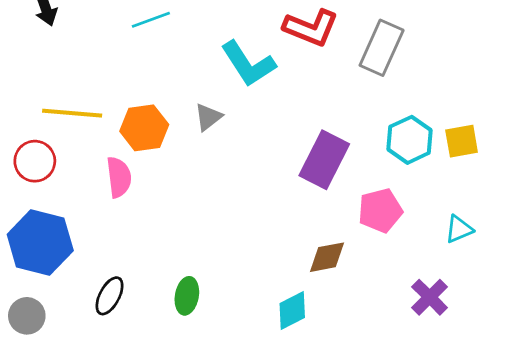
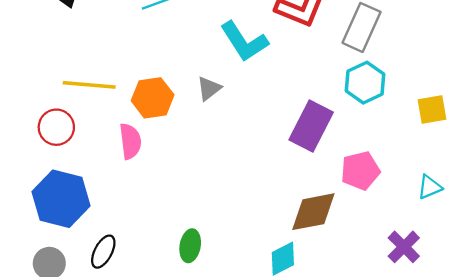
cyan hexagon: (410, 140) -> (365, 83), moved
brown diamond: (327, 257) -> (313, 212), size x1.4
black ellipse: (109, 296) -> (103, 252), moved

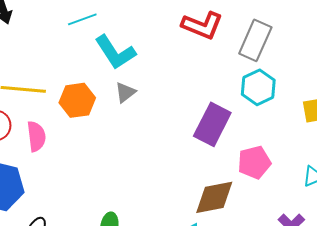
cyan L-shape: (244, 41) -> (115, 52), moved
pink semicircle: (130, 141) -> (36, 136), moved

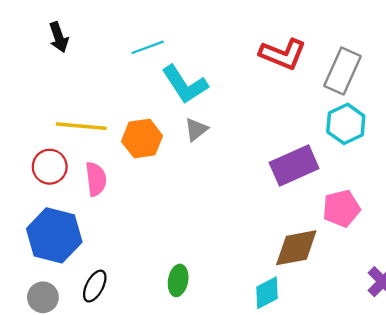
purple rectangle: (212, 124) -> (294, 166), turned 39

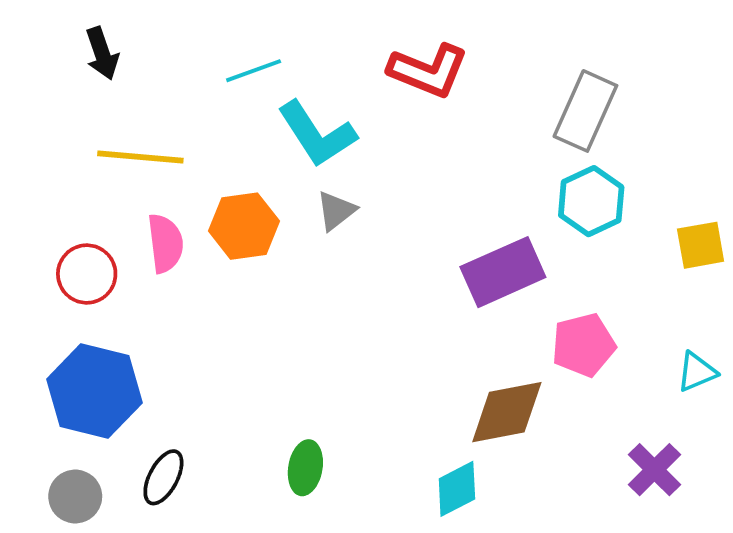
red L-shape: (283, 54) -> (428, 71), moved
yellow line: (81, 126) -> (140, 157), moved
pink semicircle: (96, 179) -> (165, 243), moved

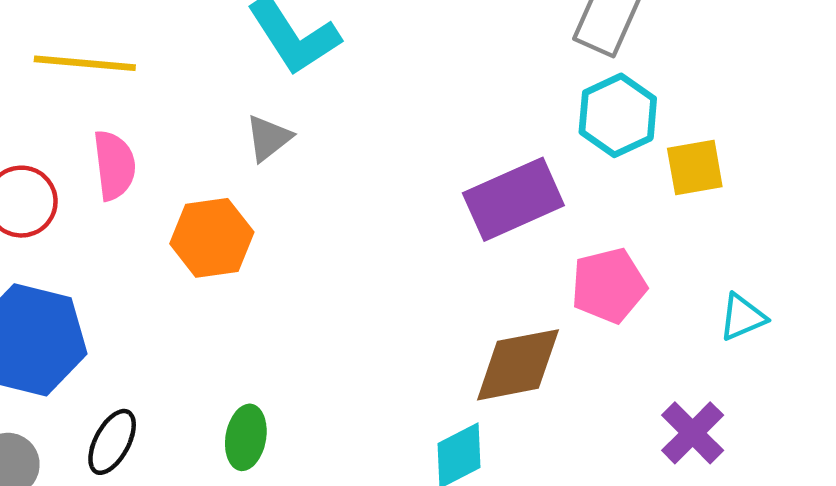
gray triangle: (336, 211) -> (269, 138), moved
orange hexagon: (244, 226) -> (212, 238), moved
yellow square: (701, 245) -> (695, 168), moved
green ellipse: (305, 468) -> (246, 437), moved

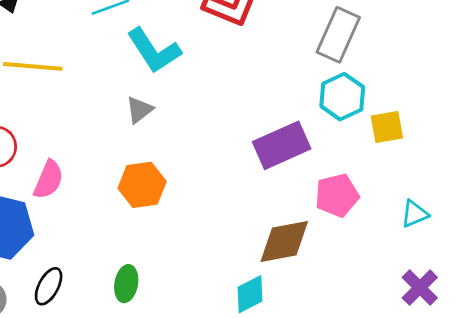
pink semicircle: (114, 165) -> (49, 180), moved, turned 30
orange hexagon: (212, 238) -> (142, 185), moved
purple cross: (693, 433) -> (420, 288), moved

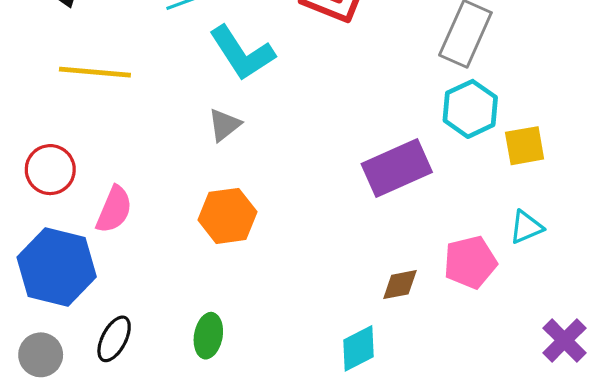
pink pentagon: (337, 195) -> (470, 262), moved
cyan triangle: (415, 214) -> (526, 227), moved
brown diamond: (284, 241) -> (400, 285), size x0.6

